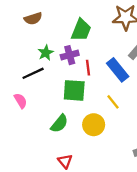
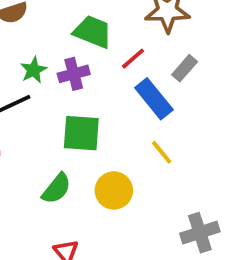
green trapezoid: (81, 30) -> (93, 32), turned -90
red line: (88, 68) -> (133, 59), moved, turned 56
yellow line: (113, 102) -> (162, 152), moved

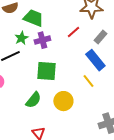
green trapezoid: (93, 32) -> (33, 18), moved
blue rectangle: (154, 99) -> (95, 60), moved

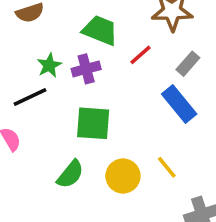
green trapezoid: (33, 18) -> (100, 30), moved
yellow line: (88, 81) -> (167, 167), moved

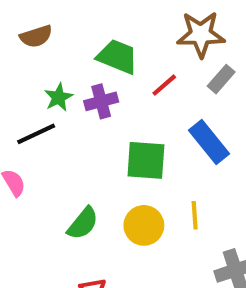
gray rectangle: (188, 64) -> (221, 79), moved
green square: (93, 123) -> (146, 160), moved
yellow line: (167, 167) -> (195, 215), turned 35

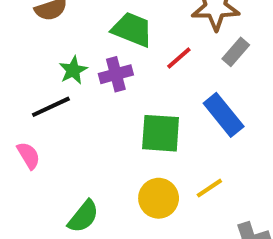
yellow line: (195, 215) -> (209, 188), turned 60
green semicircle: (83, 223) -> (83, 216), moved

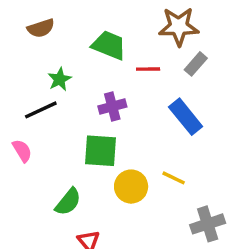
red line: (179, 58) -> (148, 69), turned 40
purple cross: (116, 74) -> (112, 107), moved
green square: (161, 133) -> (100, 151), moved
yellow line: (209, 188) -> (174, 178), turned 60

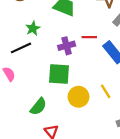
red line: (148, 69) -> (89, 37), moved
yellow line: (174, 178) -> (106, 91), turned 32

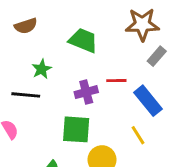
black line: (21, 48) -> (26, 95), turned 30
yellow line: (106, 91) -> (138, 135), moved

